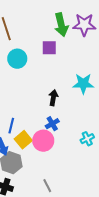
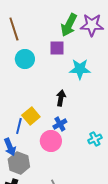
green arrow: (61, 25) -> (69, 25), turned 40
cyan star: (83, 84) -> (80, 69), moved
yellow square: (23, 140) -> (31, 116), moved

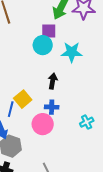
cyan circle: (25, 59) -> (43, 45), moved
blue cross: (60, 124) -> (52, 107), turned 32

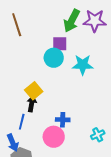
black arrow: (53, 81) -> (32, 104), moved
yellow square: (23, 99) -> (34, 91), moved

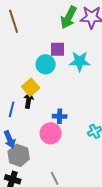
purple square: (60, 44) -> (58, 49), moved
cyan circle: (54, 58) -> (46, 64), moved
blue line: (22, 122) -> (12, 109), moved

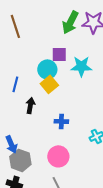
yellow square: (31, 87) -> (49, 84), moved
blue line: (12, 109) -> (15, 84), moved
pink circle: (51, 133) -> (58, 156), moved

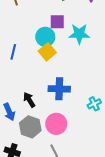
black arrow: (30, 105) -> (29, 100), moved, turned -42
blue cross: (61, 121) -> (59, 89), size x1.5
gray hexagon: (20, 160) -> (30, 127), moved

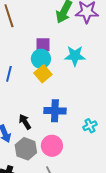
purple square: (57, 22) -> (43, 45), moved

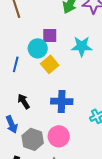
cyan circle: (41, 59) -> (38, 48), moved
black arrow: (25, 122) -> (24, 101), moved

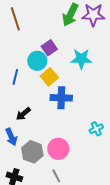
purple square: (50, 35) -> (49, 48), turned -35
black arrow: (24, 101) -> (23, 114), turned -98
blue cross: (62, 101) -> (61, 98), moved

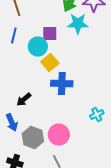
purple square: (49, 48) -> (50, 34), turned 35
cyan star: (81, 59) -> (78, 24), moved
blue line: (15, 77) -> (14, 36), moved

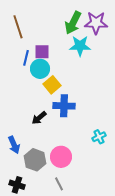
purple square: (50, 34) -> (42, 52), moved
blue line: (14, 36) -> (26, 58), moved
black arrow: (24, 100) -> (39, 118), moved

